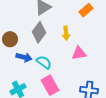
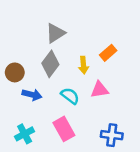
orange rectangle: (86, 10) -> (108, 53), moved
cyan semicircle: (44, 62) -> (70, 96), moved

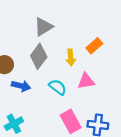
pink rectangle: (64, 129) -> (71, 121), moved

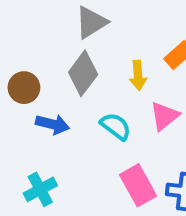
pink triangle: (86, 81) -> (165, 116), turned -30

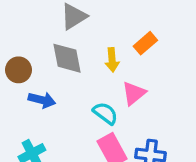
gray diamond: (83, 73) -> (67, 58), turned -48
cyan semicircle: (116, 126) -> (105, 113), moved

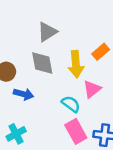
yellow arrow: (112, 60) -> (76, 64), size x1.5

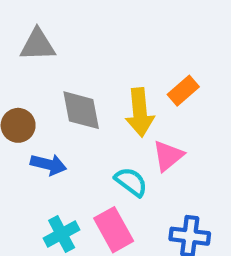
gray triangle: (47, 32) -> (38, 45), moved, turned 30
pink rectangle: (76, 131) -> (114, 230), moved
cyan cross: (16, 134) -> (62, 234), moved

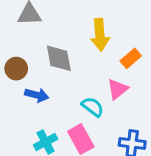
orange rectangle: (183, 91) -> (131, 58), moved
yellow arrow: (140, 112) -> (100, 35), moved

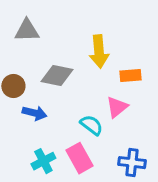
gray diamond: (59, 58) -> (57, 75), turned -68
orange rectangle: (131, 58) -> (131, 75), turned 36

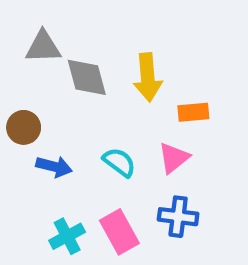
gray diamond: (57, 75) -> (87, 77), moved, turned 64
cyan semicircle: (91, 125) -> (119, 162), moved
blue cross: (132, 163) -> (178, 217), moved

